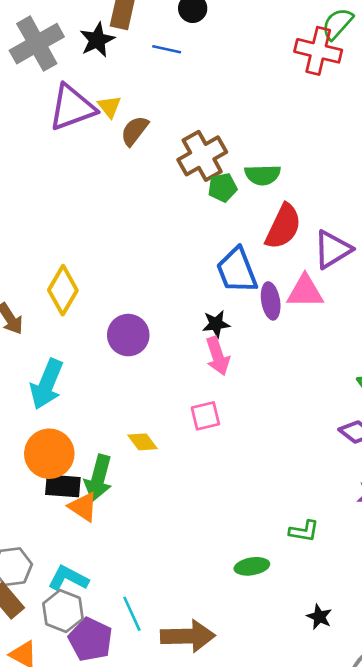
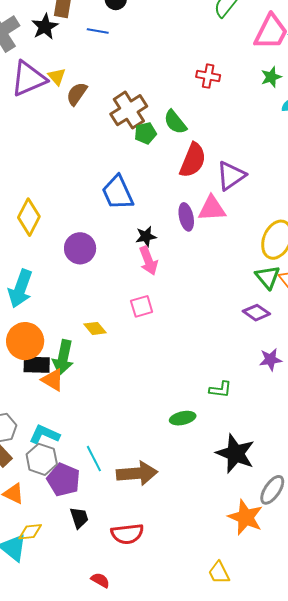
red cross: (318, 51) -> (208, 76), moved, size x0.7
green semicircle: (263, 175) -> (175, 122), turned 56
blue trapezoid: (237, 270) -> (118, 193), moved
black star: (319, 617) -> (235, 453), size x2.0

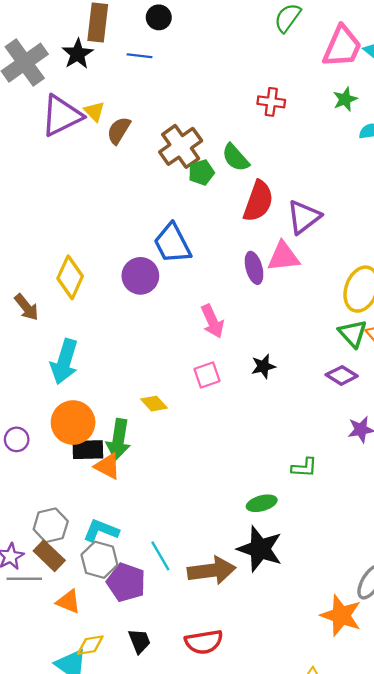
black star: (146, 236) -> (263, 366), moved
purple circle: (80, 248) -> (140, 276), moved
black star: (235, 453) -> (260, 549), moved
black trapezoid: (79, 518) -> (139, 641), moved

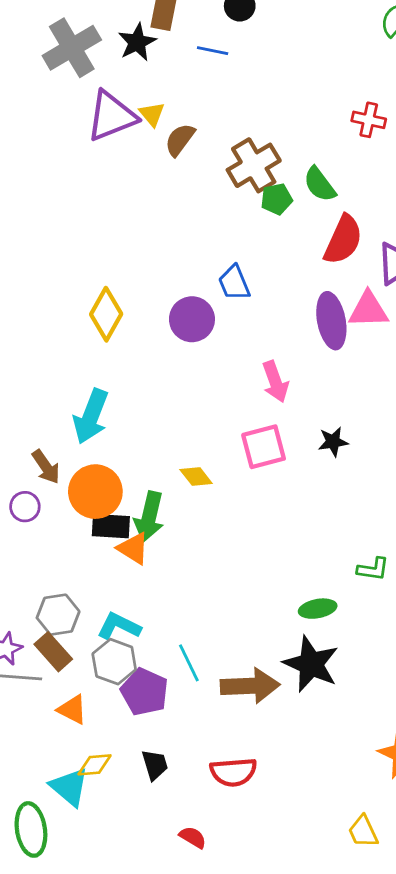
blue trapezoid: (172, 243) -> (234, 283), size x0.7
purple ellipse: (254, 268) -> (331, 321), size x1.4
brown arrow: (26, 307) -> (46, 467), moved
pink square: (207, 375) -> (264, 447), size x1.4

